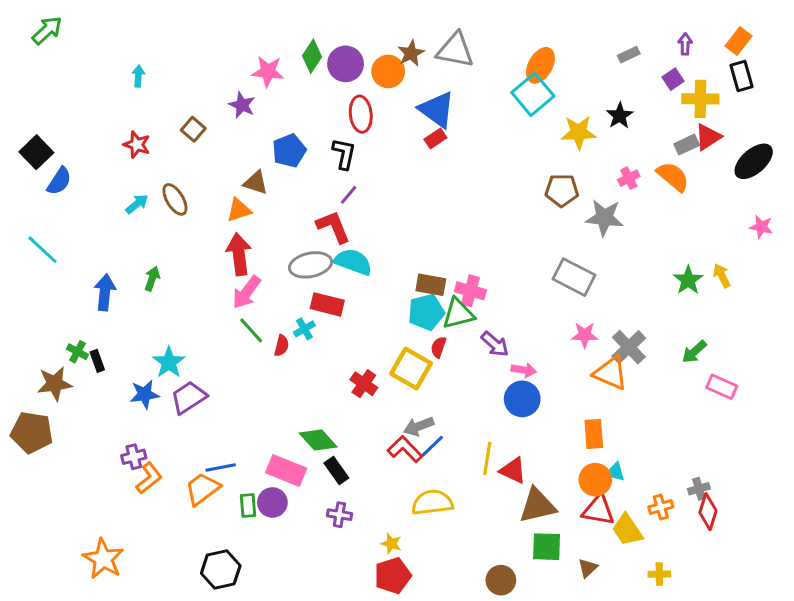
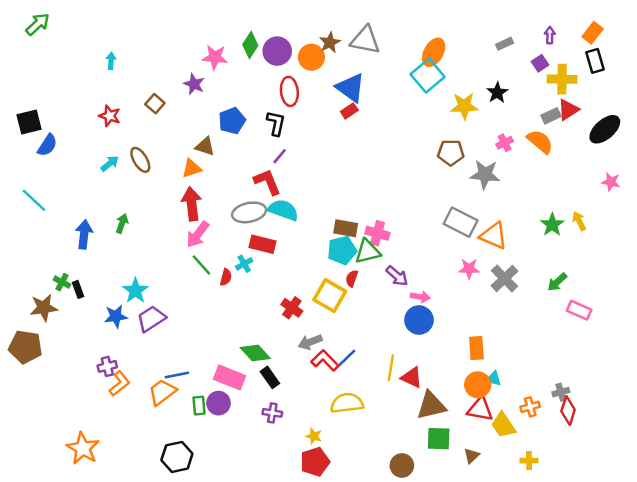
black square: (36, 152) -> (29, 122), turned 30
orange triangle: (611, 373) -> (494, 236), moved
gray arrow: (419, 426) -> (310, 342), moved

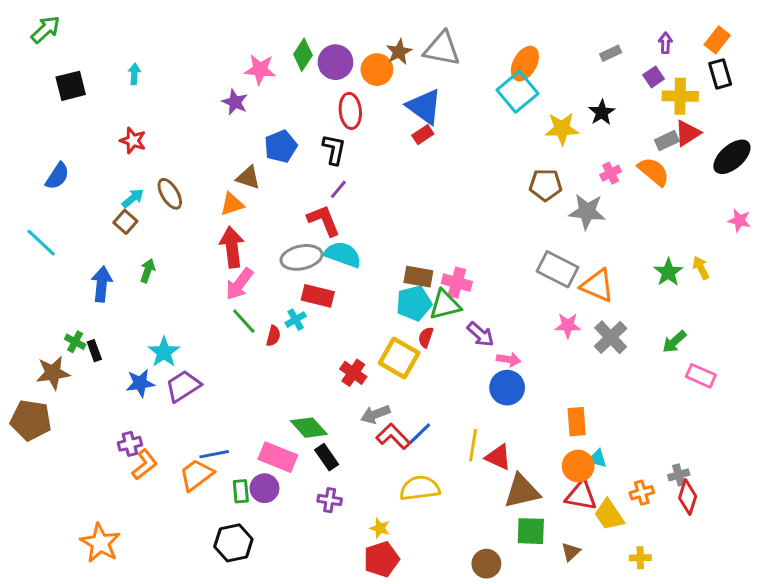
brown square: (155, 104) -> (125, 222), moved
black square: (29, 122) -> (71, 86), moved
black hexagon: (177, 457) -> (233, 543), moved

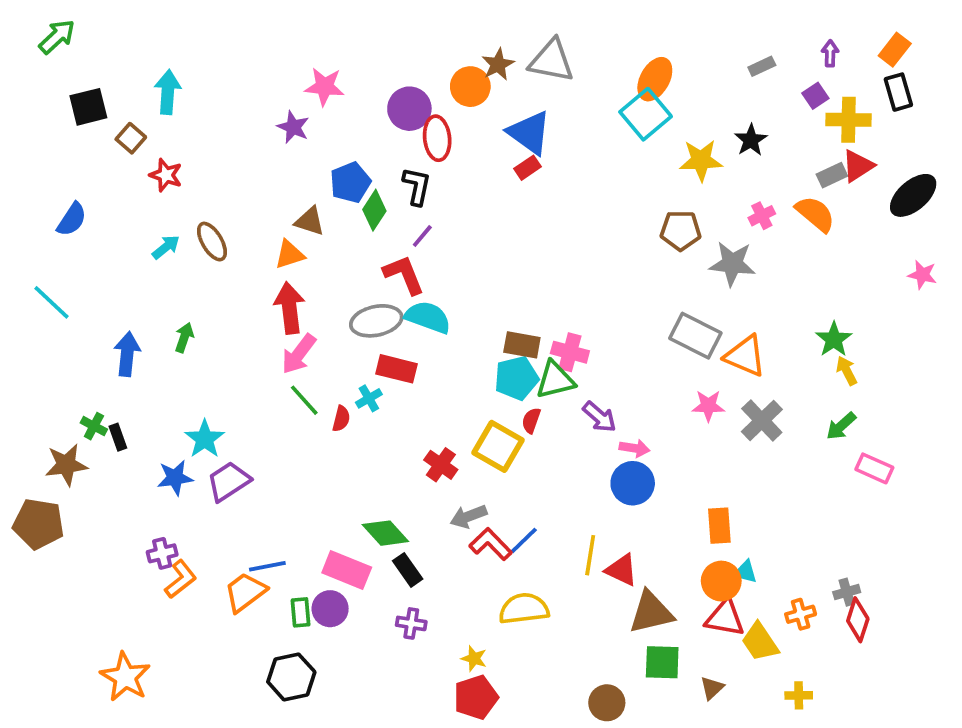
green diamond: (303, 55) -> (374, 210), moved
purple circle: (335, 62) -> (409, 109), moved
cyan arrow: (134, 74) -> (168, 92), size x1.6
brown square: (125, 222) -> (131, 138), moved
yellow arrow: (701, 268) -> (847, 371), moved

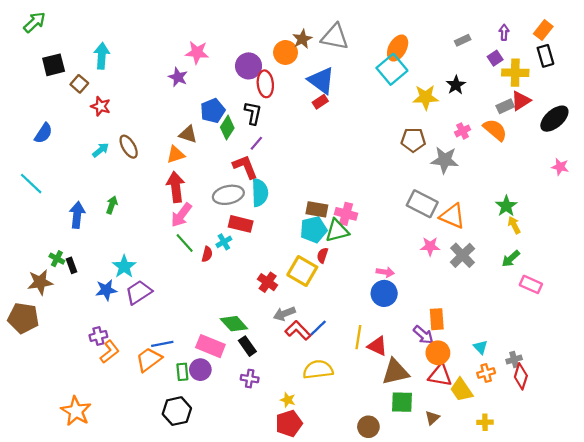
cyan semicircle: (428, 317) -> (260, 193), turned 68
purple arrow: (599, 417) -> (423, 335), moved
cyan triangle: (745, 572) -> (480, 347), moved, turned 32

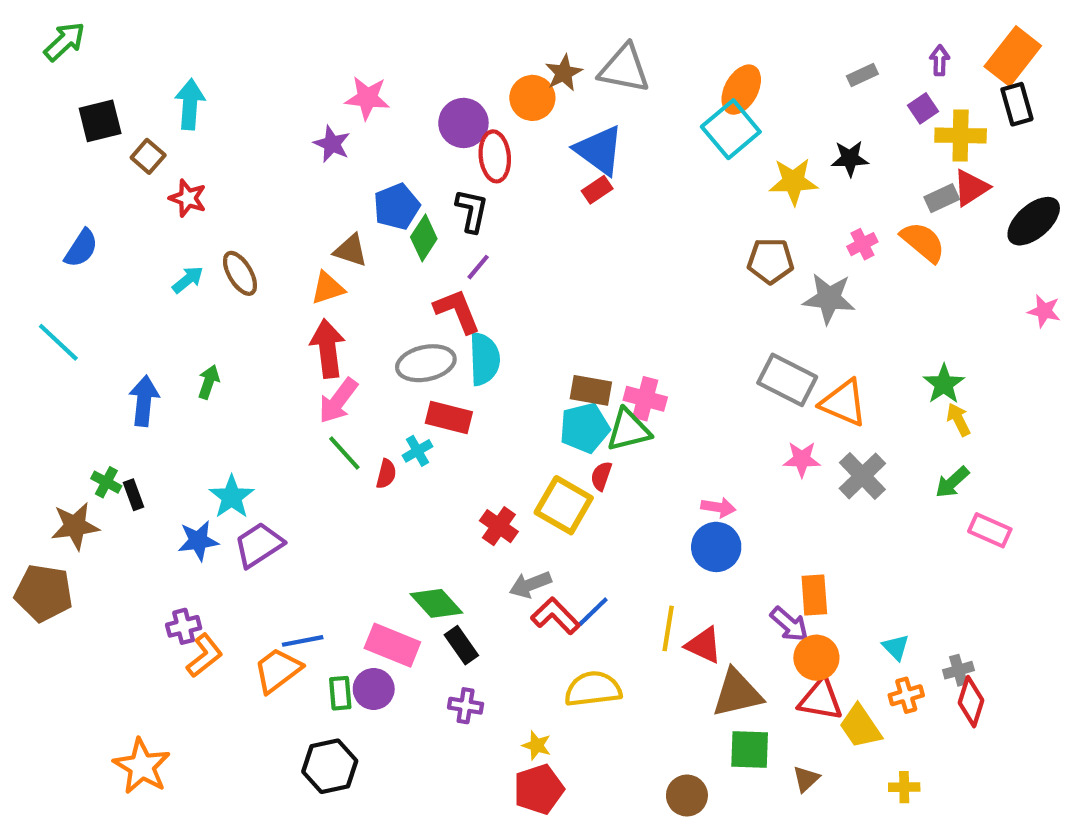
orange rectangle: (543, 30) -> (1013, 56), size x1.5
black star: (456, 85) -> (850, 158), turned 30

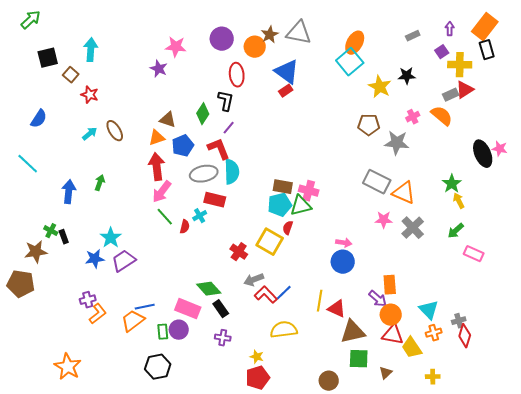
purple circle: (463, 123) -> (222, 39), moved
yellow star: (793, 181) -> (380, 87), turned 30
blue pentagon: (397, 207) -> (183, 146), moved
black ellipse: (1034, 221) -> (483, 154), moved, turned -72
cyan triangle: (896, 647) -> (429, 310), size x1.5

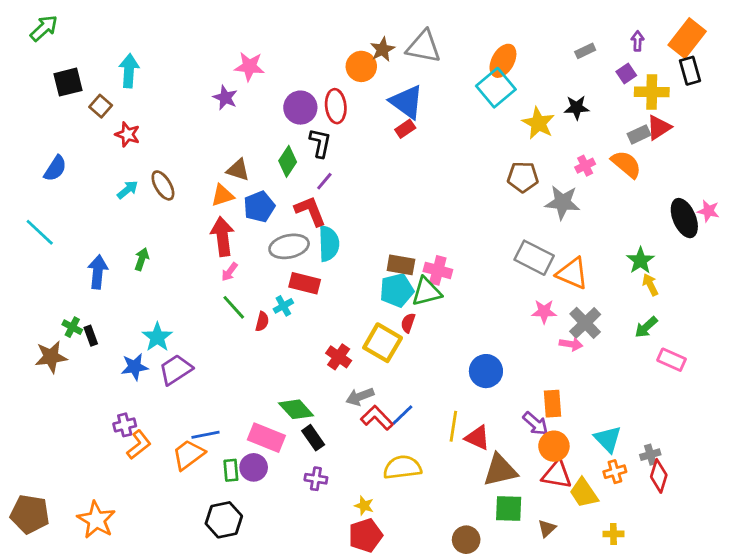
purple circle: (222, 39) -> (300, 108), moved
pink arrow: (162, 192) -> (230, 272), size x0.6
pink arrow: (344, 243) -> (571, 344), moved
brown pentagon: (21, 284) -> (30, 514), moved

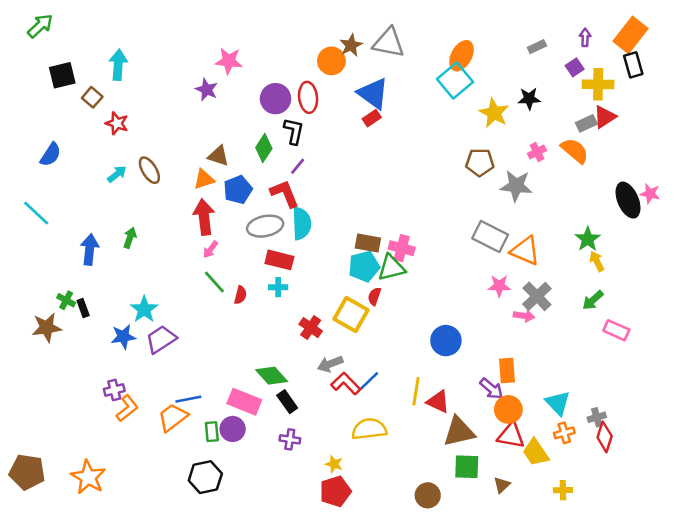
cyan cross: (283, 306) -> (278, 287), moved, turned 30

